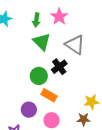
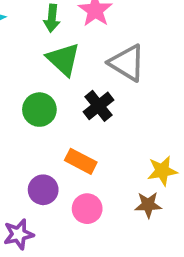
green circle: (39, 76) -> (39, 110), moved

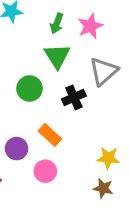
gray triangle: (127, 63) -> (104, 71), turned 32
brown star: (148, 205) -> (103, 188), moved

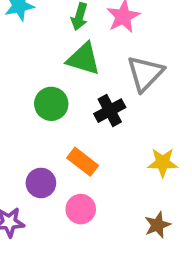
green triangle: (57, 56) -> (84, 59), turned -36
yellow star: (108, 158) -> (163, 163), moved
brown star: (103, 188) -> (157, 225), turned -30

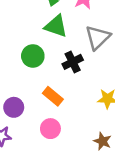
purple circle: (41, 183) -> (14, 107), moved
brown star: (157, 225) -> (103, 141), turned -30

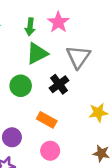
green triangle: (56, 26) -> (37, 54), turned -35

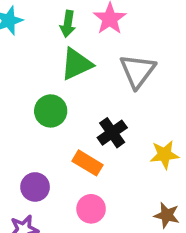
black cross: (59, 84) -> (112, 133), moved

